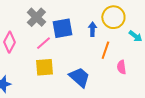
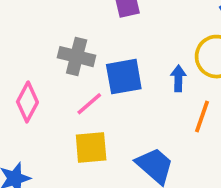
gray cross: (36, 17) -> (77, 57), turned -30

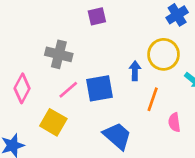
blue square: (124, 77) -> (100, 88), moved
yellow square: (91, 147) -> (53, 122), moved, turned 35

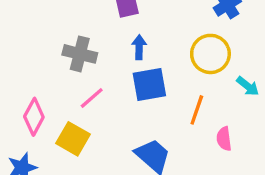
blue arrow: (135, 71) -> (139, 47), moved
pink diamond: (22, 88) -> (34, 117), moved
blue square: (100, 88) -> (149, 84), moved

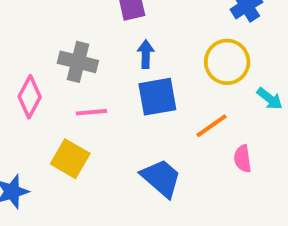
pink line: (92, 98) -> (92, 112), turned 36
orange line: (197, 110) -> (212, 126), turned 36
pink diamond: (34, 117) -> (30, 97), moved

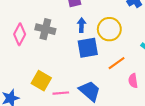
yellow circle: (227, 62) -> (109, 29), moved
pink diamond: (30, 97) -> (20, 34), moved
pink line: (92, 112) -> (61, 93), moved

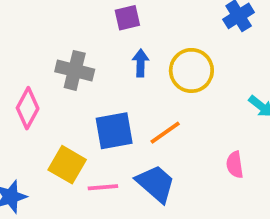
pink diamond: (20, 34) -> (28, 108), moved
blue square: (88, 48) -> (114, 131), moved
orange line: (117, 63) -> (165, 133), moved

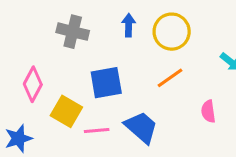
pink diamond: (28, 108) -> (33, 84), moved
orange line: (165, 133) -> (170, 78), moved

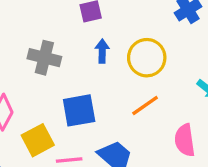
yellow square: (66, 111) -> (38, 140), turned 32
pink semicircle: (208, 111) -> (185, 140), size x1.4

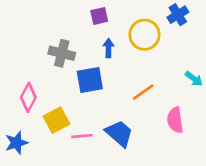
yellow circle: (147, 58) -> (145, 35), moved
blue square: (79, 110) -> (90, 80), moved

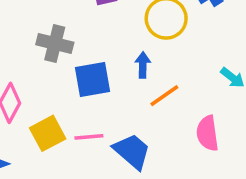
blue arrow: (108, 48) -> (143, 65), moved
pink line: (82, 136) -> (89, 137), moved

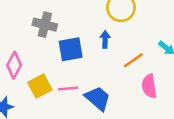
orange line: (164, 96) -> (133, 60), moved

